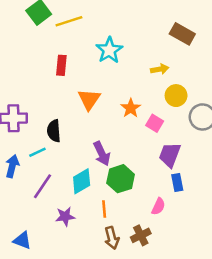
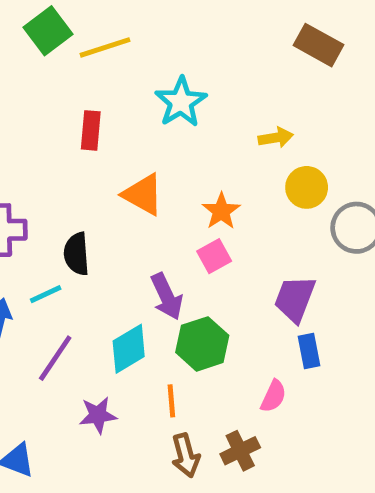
brown rectangle: (182, 34) -> (318, 45), moved
orange triangle: (89, 99) -> (143, 195), turned -35
pink square: (155, 123) -> (214, 256), moved, turned 30

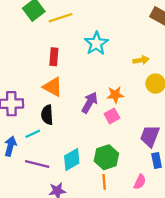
orange triangle: (143, 195) -> (53, 87), moved
orange star: (221, 211) -> (115, 95), turned 30
purple arrow: (167, 297) -> (90, 103), moved, turned -125
purple line: (55, 358) -> (37, 164), turned 70
orange line: (171, 401) -> (104, 182), moved

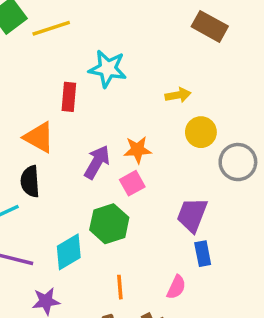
cyan star: (96, 43) -> (108, 69), turned -30
red rectangle: (54, 57) -> (69, 97), moved
green hexagon: (106, 157) -> (109, 224), moved

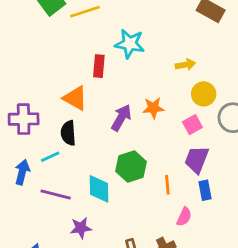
pink square: (132, 183) -> (192, 125), moved
cyan diamond: (69, 252) -> (99, 189), turned -60
orange line: (120, 287) -> (167, 185), moved

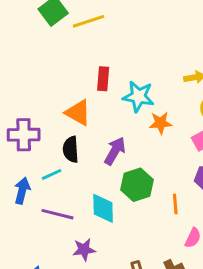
cyan star: (130, 44) -> (138, 96), moved
purple arrow: (121, 118) -> (115, 151), moved

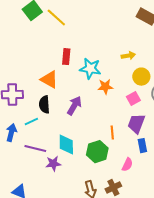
yellow line: (88, 21) -> (56, 18), turned 60
green hexagon: (137, 185) -> (97, 152), moved
orange line: (175, 204) -> (112, 133), moved
purple star: (84, 250) -> (53, 164), moved

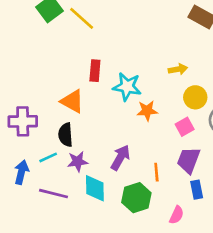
purple arrow: (74, 106) -> (120, 157), moved
purple star: (53, 164) -> (78, 162), moved

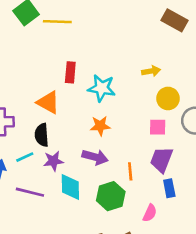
yellow line: (82, 18) -> (57, 22), turned -40
orange star: (147, 111) -> (100, 126), moved
pink square: (185, 127) -> (158, 127), turned 30
purple arrow: (120, 157) -> (95, 157), turned 75

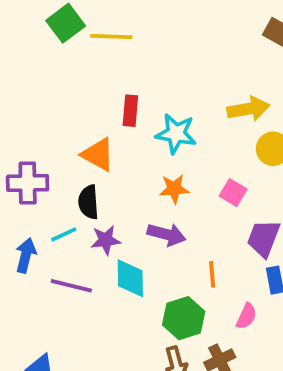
yellow arrow: (151, 71) -> (248, 109), size x1.5
pink square: (158, 127) -> (233, 193), moved, turned 30
orange line: (130, 171) -> (212, 274), moved
green hexagon: (111, 196) -> (184, 318), moved

